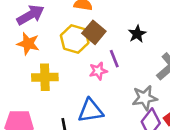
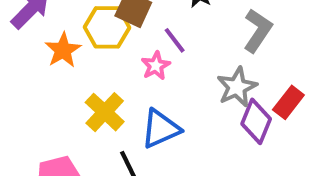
orange star: (28, 44) -> (63, 50), moved, turned -30
yellow cross: (45, 77) -> (105, 112), moved, turned -30

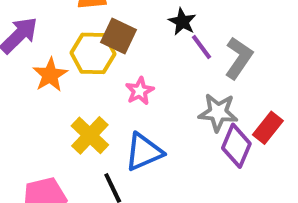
purple line: (175, 40) -> (202, 47), moved
gray star: (237, 87) -> (218, 112), turned 30

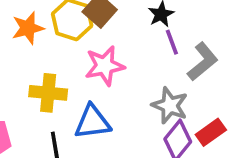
pink star: (140, 91) -> (105, 66), size x1.5
yellow cross: (90, 135) -> (48, 93), turned 36

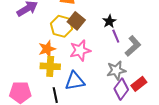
orange star: (28, 28) -> (47, 49), moved
gray star: (170, 105) -> (116, 70), turned -30

